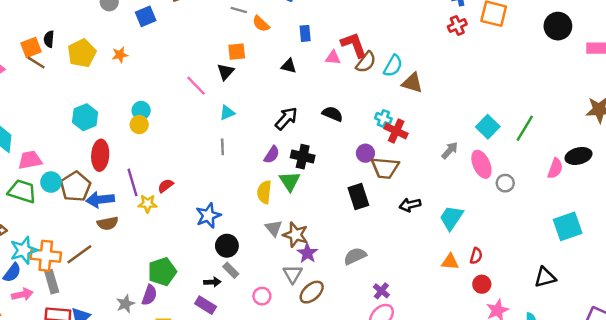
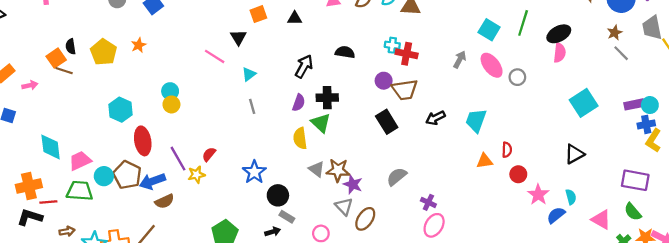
orange square: (237, 52) -> (258, 14), moved
black ellipse: (578, 156) -> (559, 34), moved

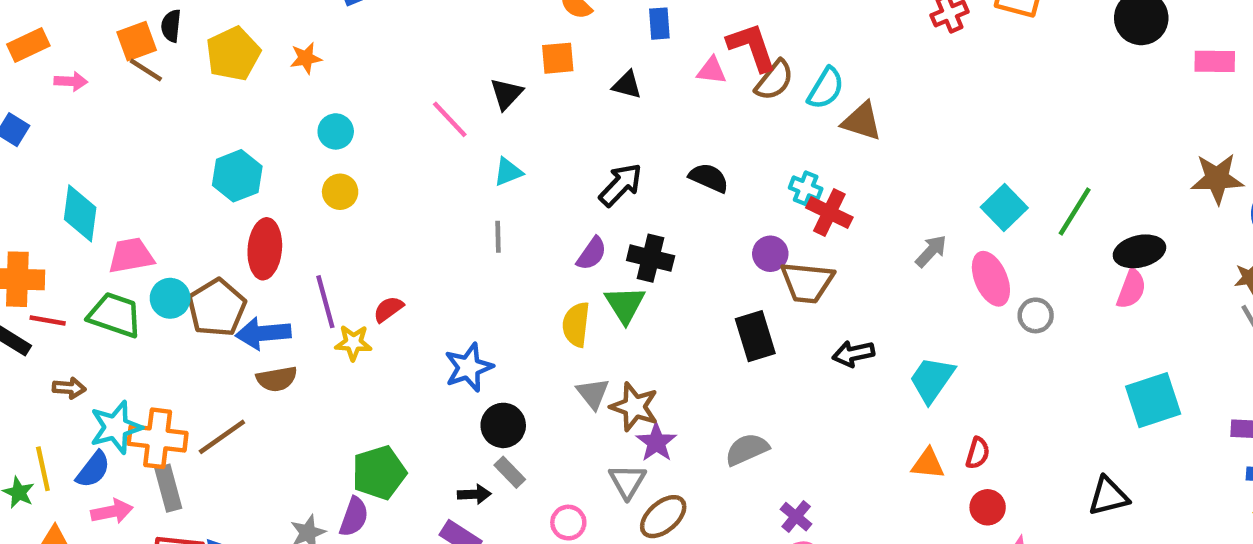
cyan circle: (170, 91) -> (336, 131), moved

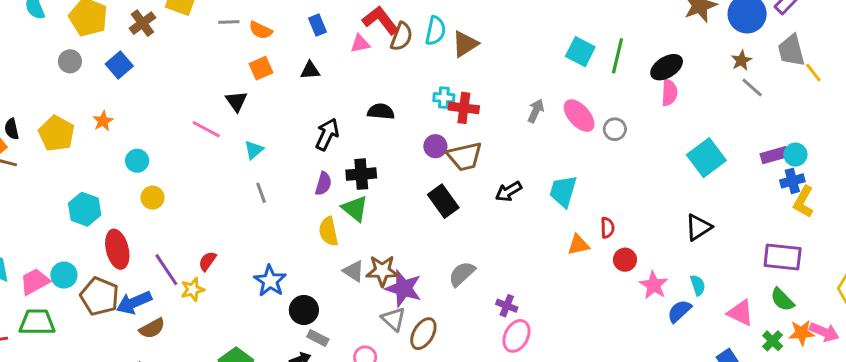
brown triangle: (862, 121) -> (465, 44), turned -32
cyan square: (1004, 207) -> (580, 52), moved
cyan circle: (170, 298) -> (64, 275), moved
purple star: (656, 442) -> (404, 288), size x1.4

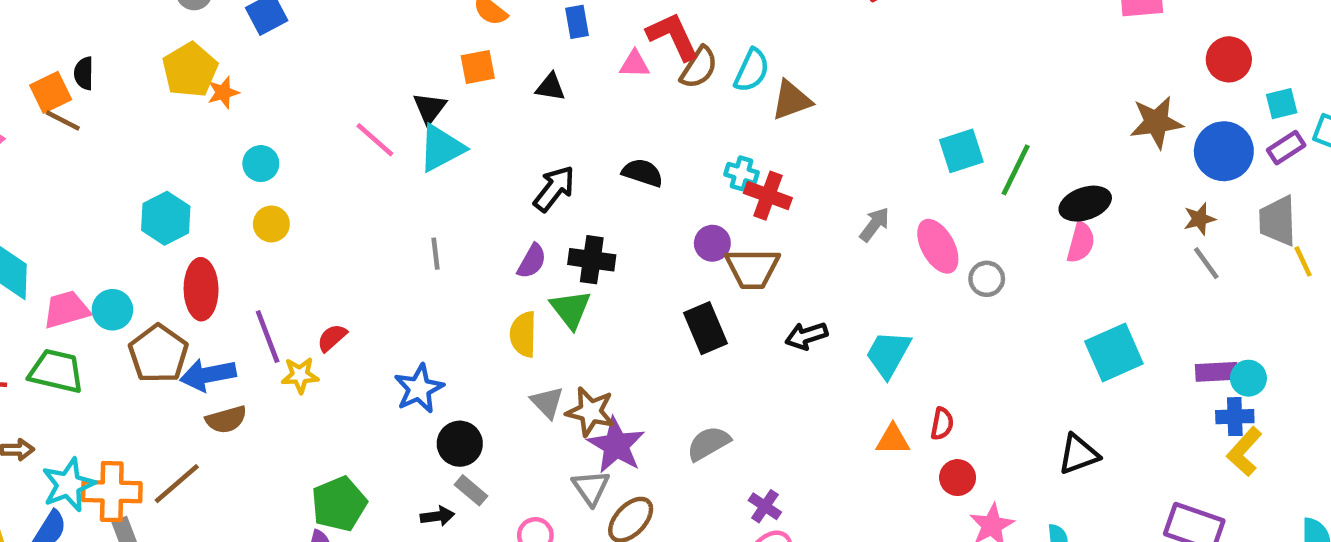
cyan square: (580, 52) -> (961, 151), turned 32
yellow pentagon: (56, 134) -> (190, 70), moved
cyan triangle: (254, 150) -> (441, 148), moved, size x1.6

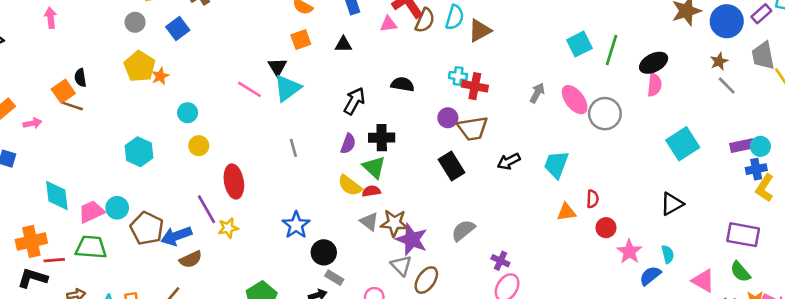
gray circle: (987, 279) -> (605, 114), size x1.6
red ellipse: (201, 289) -> (234, 181), moved
yellow semicircle: (523, 334) -> (350, 185), turned -45
red semicircle: (332, 338) -> (371, 191), moved, turned 42

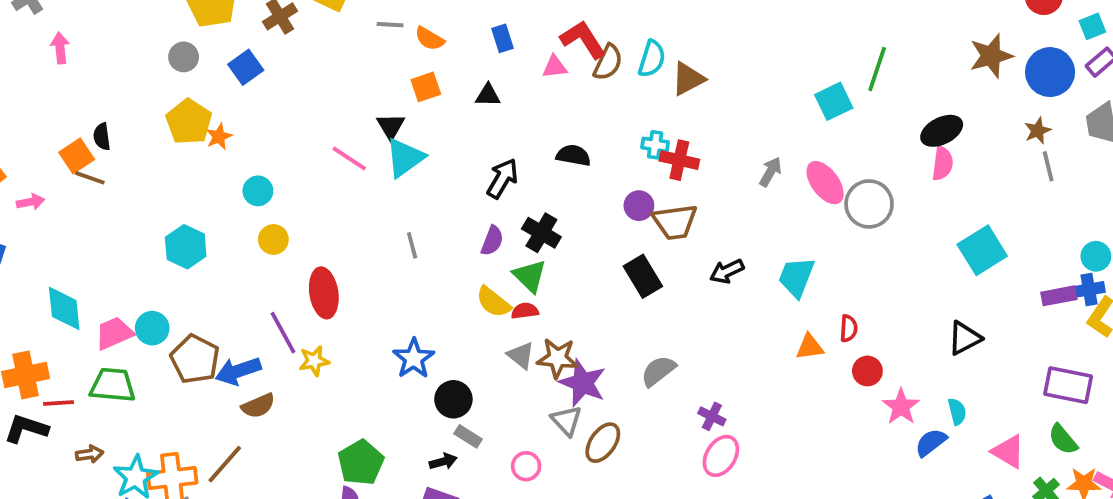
green line: (612, 50) -> (877, 69), moved
gray line: (727, 86) -> (1048, 166), turned 30
black cross: (382, 138) -> (541, 233), turned 30
purple rectangle: (742, 146) -> (1059, 296), moved

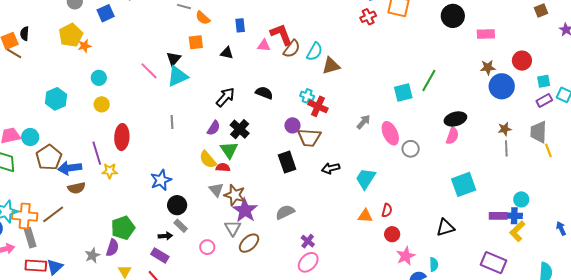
brown star: (991, 56) -> (488, 67), moved, size x0.7
blue circle: (1050, 72) -> (502, 86), moved
gray circle: (869, 204) -> (411, 149), size x0.7

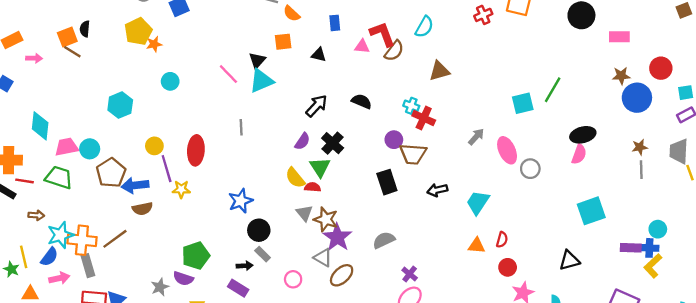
cyan semicircle: (315, 52) -> (424, 27), moved
yellow circle: (102, 104) -> (154, 146), moved
gray line: (172, 122) -> (241, 127), moved
gray triangle: (233, 228) -> (323, 258), turned -30
purple semicircle: (112, 248) -> (183, 278), turned 90

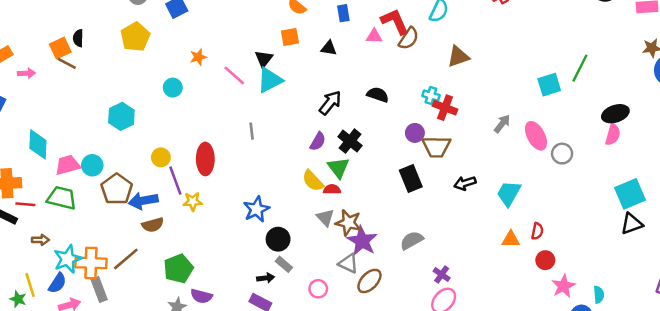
orange star: (154, 44) -> (198, 57), moved
green pentagon: (196, 256) -> (178, 269), moved
black triangle: (569, 260) -> (632, 224), moved

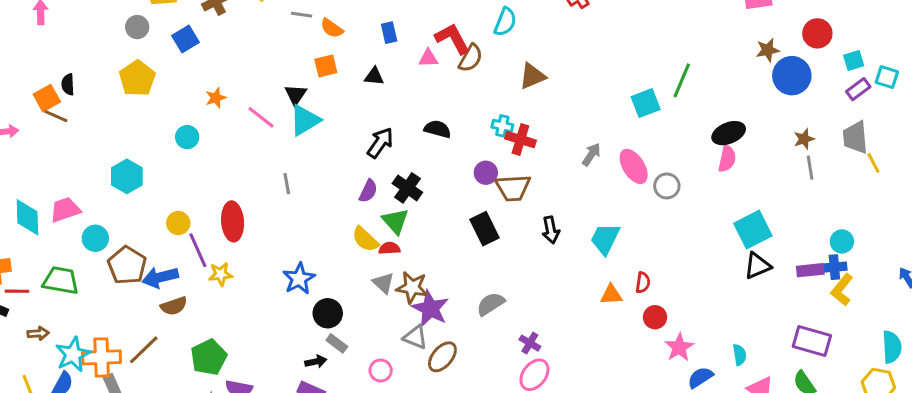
pink trapezoid: (68, 165) -> (65, 210), moved
black arrow: (465, 183) -> (551, 230), turned -80
cyan semicircle: (599, 295) -> (740, 355), moved

